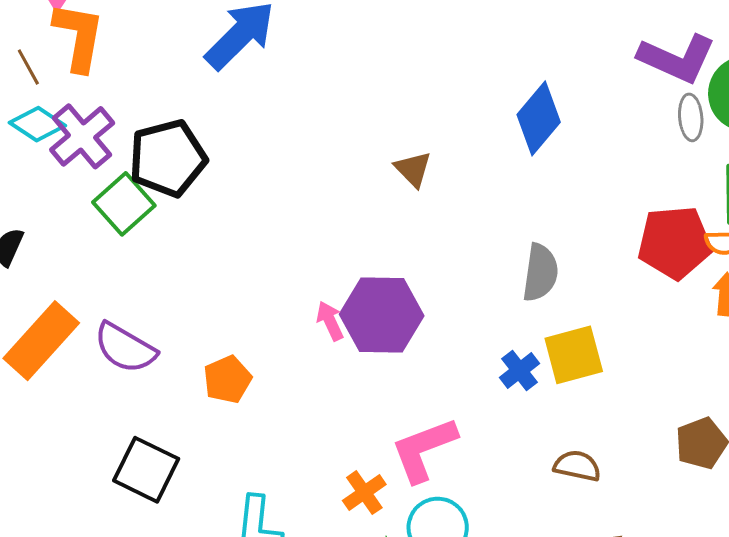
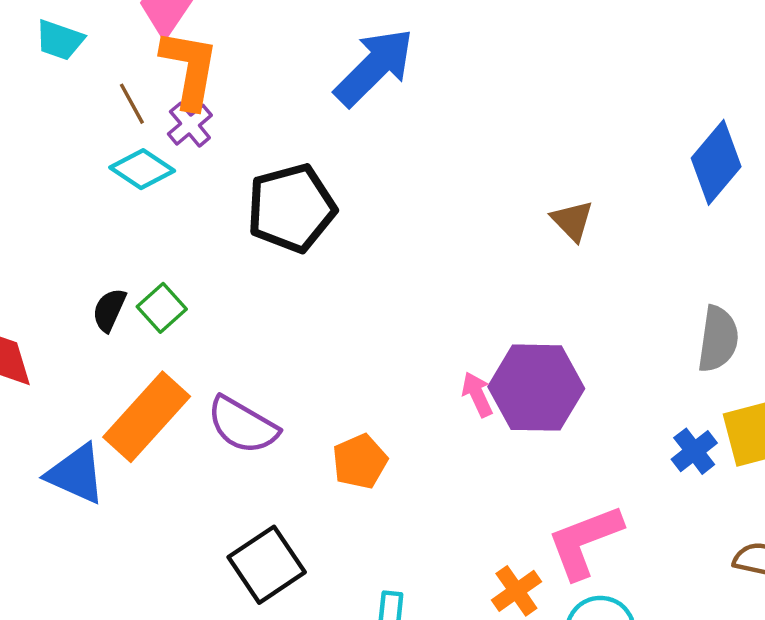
purple cross: (82, 136) -> (190, 125), moved, size x0.6
green square: (124, 204) -> (162, 308), moved, size x0.7
black square: (146, 470) -> (267, 565), turned 30

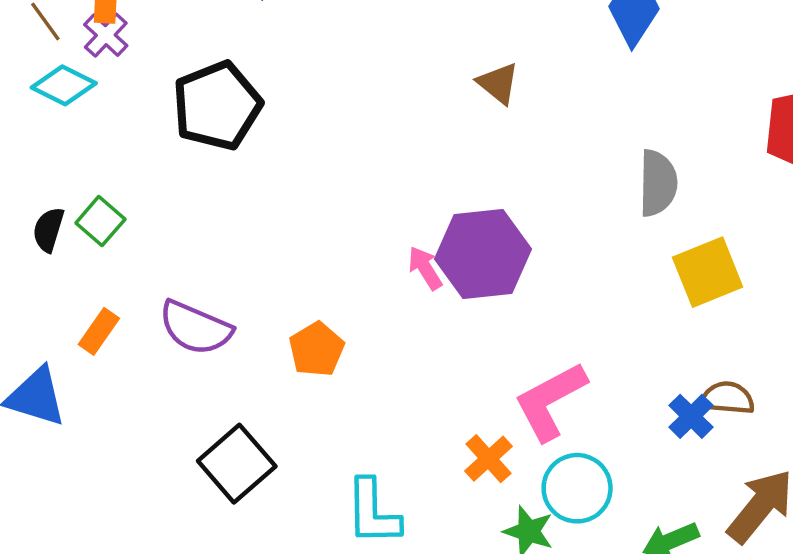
orange rectangle: (147, 417) -> (99, 331), size x0.5
blue cross: (694, 451) -> (691, 416), moved

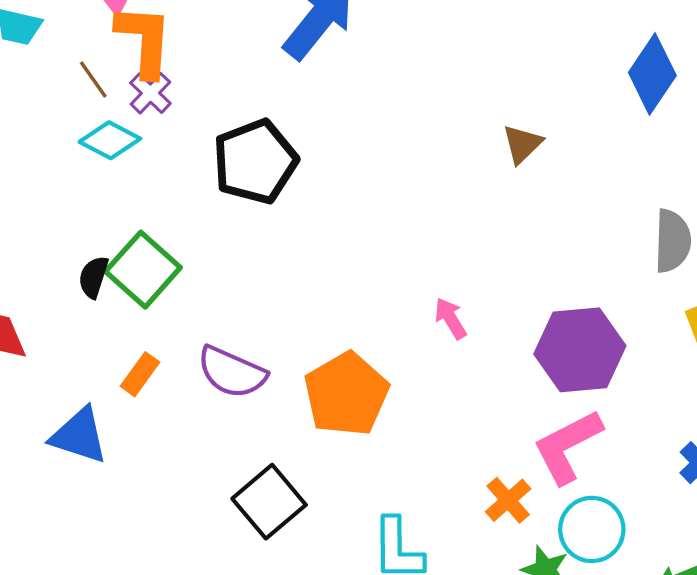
brown triangle: (498, 83) -> (522, 144), turned 36
green square: (100, 221) -> (143, 270), size x1.6
purple hexagon: (483, 254) -> (580, 350), moved
orange pentagon: (317, 349) -> (346, 394), size x1.6

